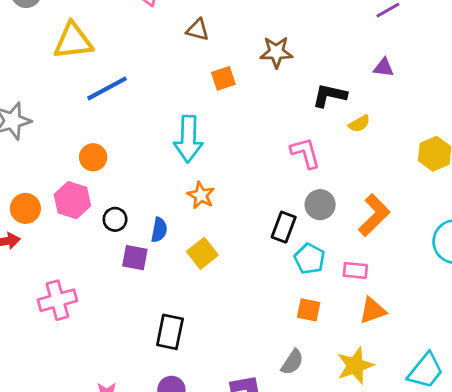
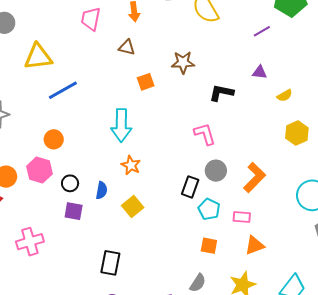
yellow semicircle: (359, 124) -> (285, 95), moved
purple square: (135, 258) -> (74, 211), moved

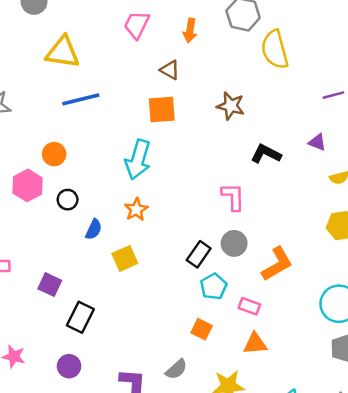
orange square: (146, 82) -> (162, 109), moved, size x1.4
black circle: (70, 183) -> (68, 200), moved
purple square: (74, 211) -> (50, 285), moved

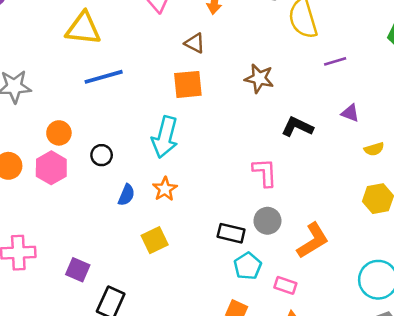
purple line: (333, 95) -> (335, 61), moved
orange circle: (54, 154) -> (59, 133), moved
black circle: (68, 200) -> (102, 155), moved
blue semicircle: (94, 229) -> (126, 195), moved
black rectangle: (199, 254) -> (231, 233), turned 70

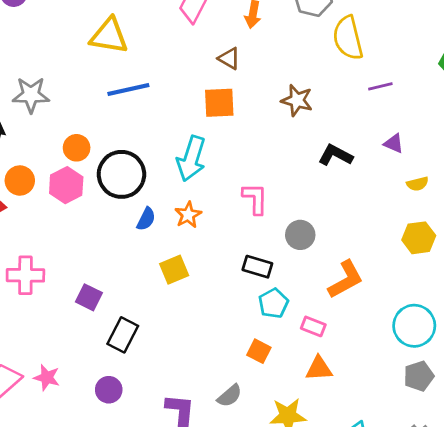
black circle: (102, 155) -> (121, 174), size x2.0
pink L-shape: (265, 172) -> (255, 199), moved
gray circle: (267, 221) -> (300, 235), moved

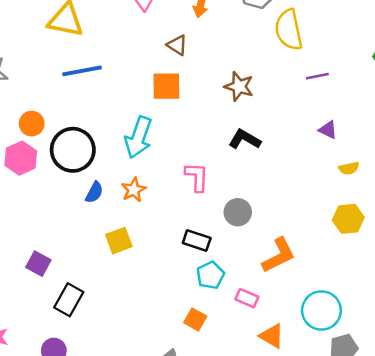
black L-shape: (335, 155) -> (245, 139), moved
cyan circle: (414, 326) -> (321, 310), moved
orange triangle: (319, 369) -> (272, 336), moved, turned 32

